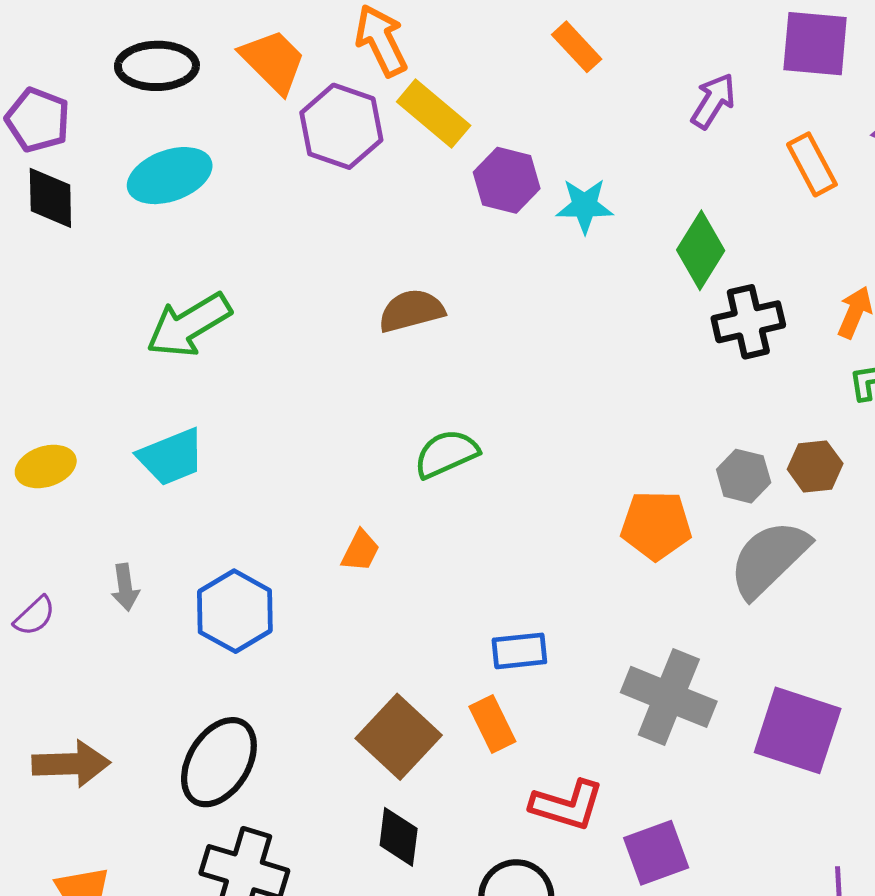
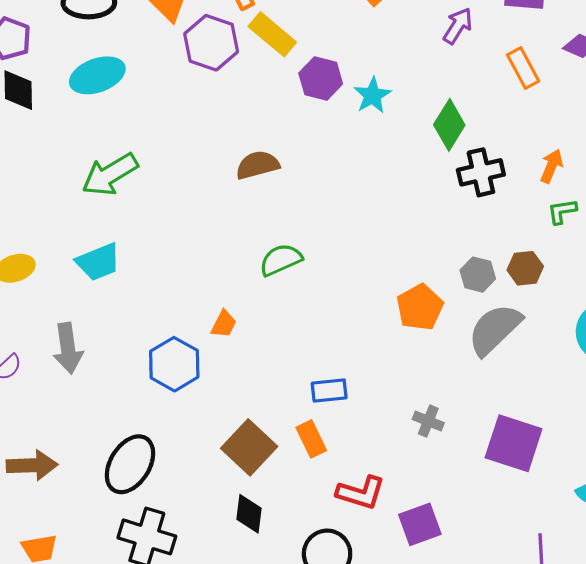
cyan star: (585, 206) -> (372, 95), turned -30
orange pentagon: (656, 525) -> (420, 307), turned -30
gray arrow: (125, 587) -> (68, 348), size x1.6
blue hexagon: (235, 611) -> (174, 364), moved
gray cross: (669, 697) -> (428, 421), size x0.5

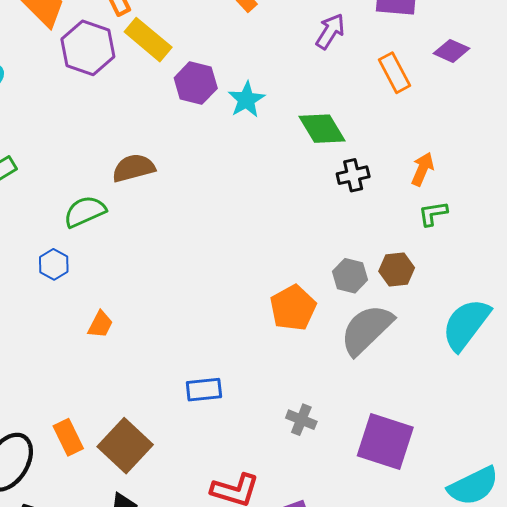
green diamond: (449, 125) -> (322, 129), turned -63
black cross: (481, 172) -> (353, 175), size x0.7
green semicircle: (281, 260) -> (85, 211), moved
blue hexagon: (174, 364) -> (54, 264), moved, size x0.6
orange rectangle: (311, 439) -> (68, 437), moved

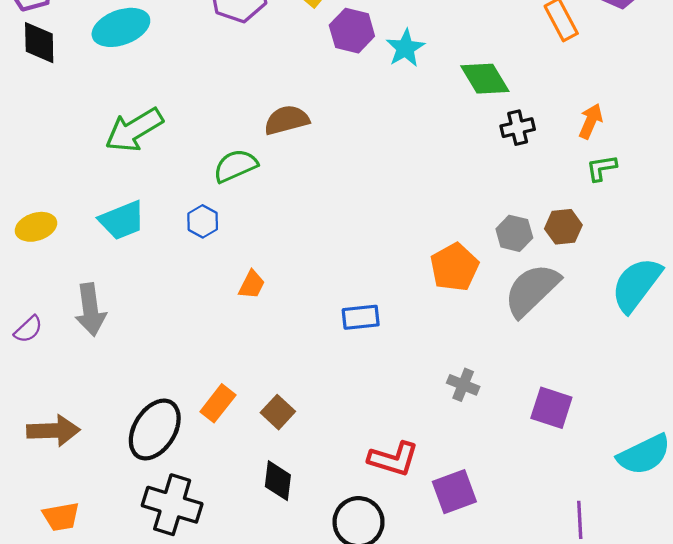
blue rectangle: (204, 390) -> (361, 317), moved
orange rectangle: (68, 437) -> (218, 403), turned 64
purple square: (385, 441) -> (551, 408), size x0.7
brown square: (125, 446) -> (278, 412), size x0.6

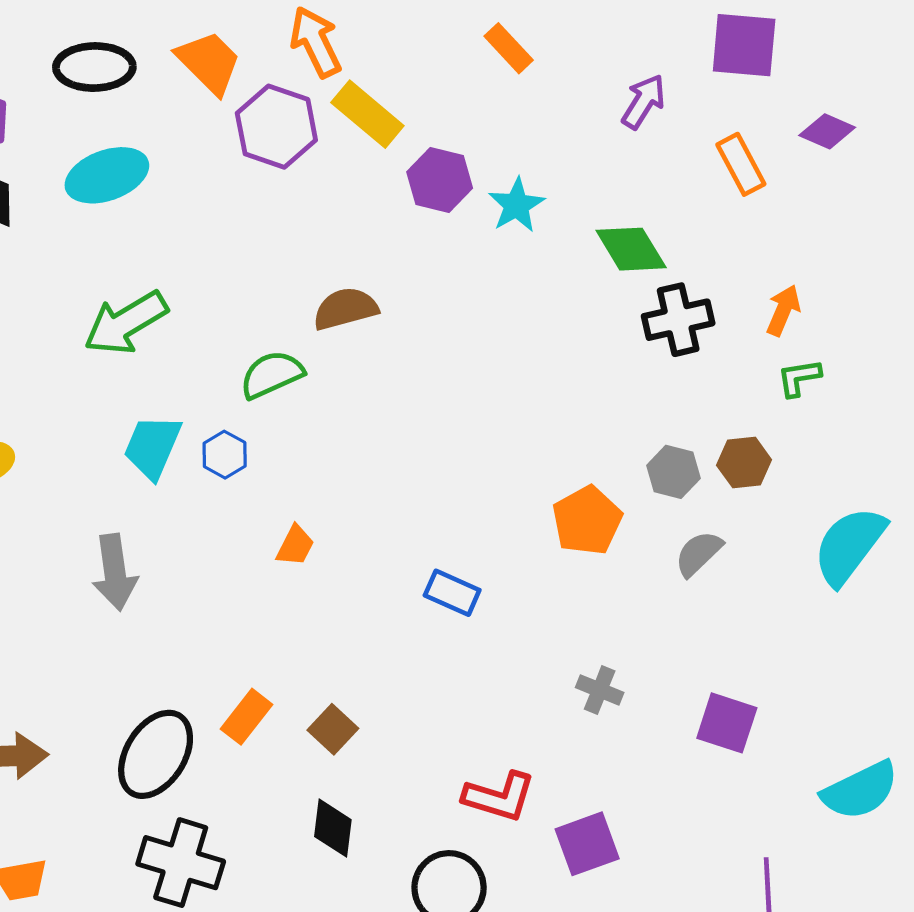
black cross: (518, 128) -> (678, 320), size x1.4
cyan trapezoid: (122, 220) -> (152, 447), moved, turned 135
gray semicircle: (532, 290) -> (699, 553), size x0.6
gray arrow: (90, 310) -> (115, 572), moved
blue rectangle: (361, 317) -> (452, 593), turned 30

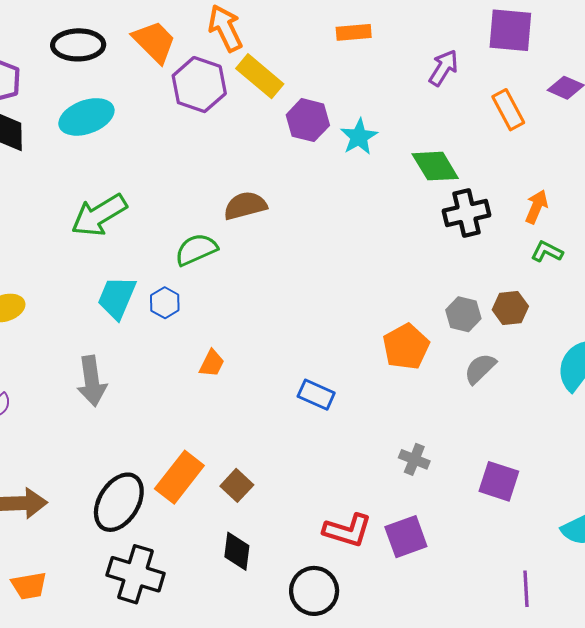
orange rectangle: (509, 48) -> (354, 32), turned -52
green L-shape: (799, 378) -> (547, 252), turned 36
orange rectangle: (247, 717) -> (179, 477), size x1.4
purple square: (587, 844) -> (406, 537), moved

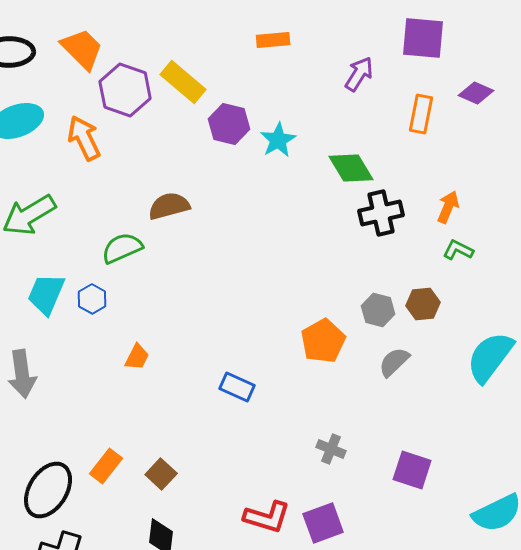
orange arrow: (225, 28) -> (84, 138), moved
orange rectangle: (508, 110) -> (421, 114), turned 39
orange rectangle: (179, 477) -> (106, 466), size x0.7

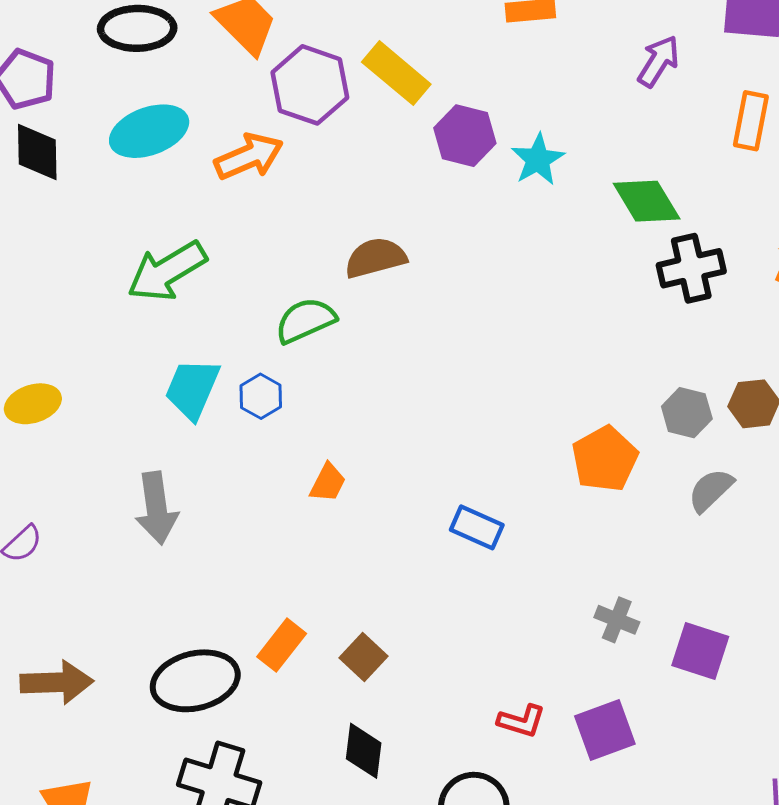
orange arrow: (84, 138) -> (249, 156), turned 93
purple square: (412, 470) -> (700, 651), moved
black ellipse: (48, 490) -> (195, 681), turned 44
red L-shape: (267, 517) -> (521, 721), size x0.7

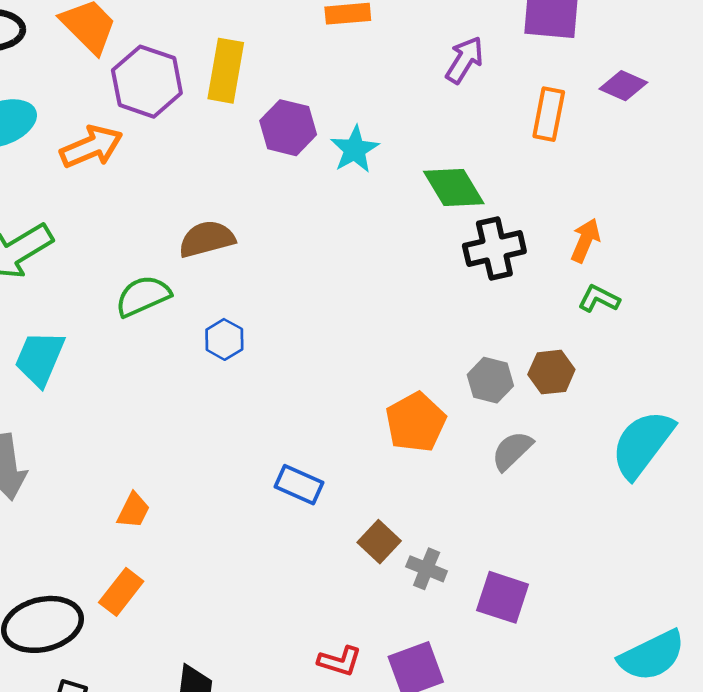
yellow rectangle: (396, 73) -> (226, 71), turned 60
blue hexagon: (261, 396) -> (224, 339), moved
orange trapezoid: (328, 483) -> (133, 510), moved
brown square: (364, 657) -> (379, 542), moved

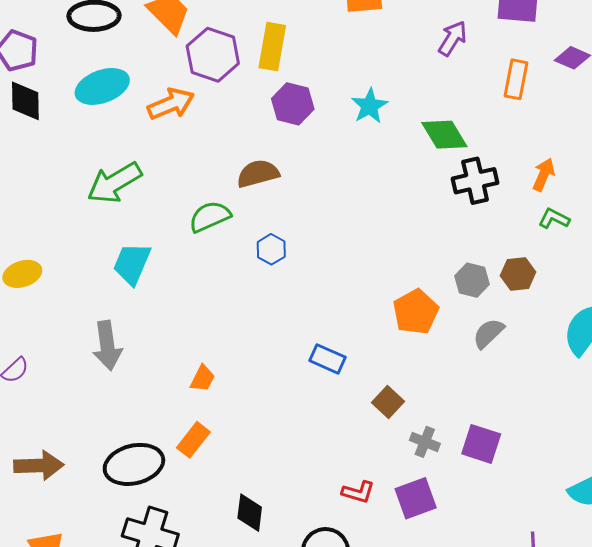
purple hexagon: (288, 128) -> (293, 104), moved
gray cross: (427, 569) -> (425, 442), moved

